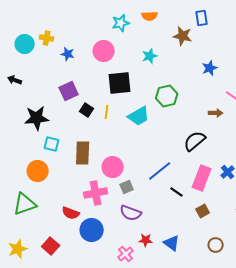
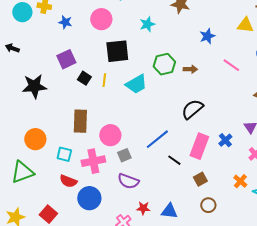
brown arrow: (216, 113) -> (190, 69), moved
cyan square: (52, 144) -> (64, 154), moved
blue triangle: (172, 243) -> (169, 211), turned -30
brown circle: (216, 245) -> (208, 205), moved

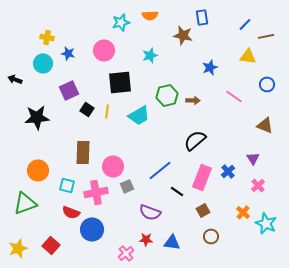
cyan circle: (22, 12) -> (43, 63), moved
purple semicircle: (128, 181) -> (150, 212), moved

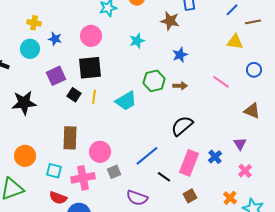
blue star: (210, 67) -> (180, 55), moved
black square: (120, 82) -> (90, 68), moved

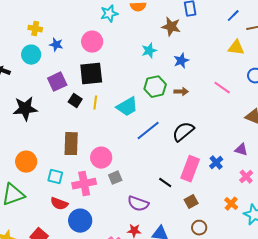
cyan star: (137, 41) -> (149, 51), moved
purple triangle: (240, 144) -> (241, 150), turned -40
blue line: (147, 156) -> (148, 131), moved

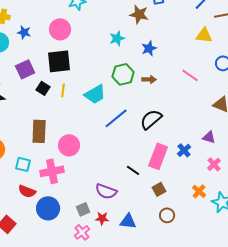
gray square: (115, 178) -> (83, 209), moved

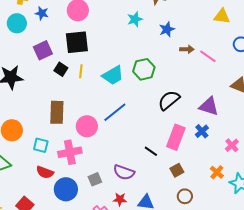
green hexagon: (123, 74) -> (144, 69), moved
brown arrow: (149, 79) -> (187, 49), moved
blue line: (116, 118) -> (115, 112), moved
purple triangle: (209, 137) -> (209, 106), moved, size x1.5
gray square: (83, 209) -> (95, 179), moved

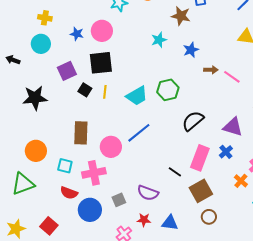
blue star: (42, 13) -> (77, 34), moved
brown square: (177, 170) -> (201, 191), size x1.6
orange cross: (217, 172) -> (241, 181), moved

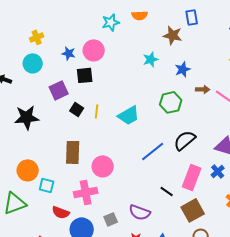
yellow cross: (45, 18) -> (37, 37), turned -32
black square: (101, 63) -> (85, 75), moved, size x0.7
green hexagon: (168, 90) -> (171, 102), moved
blue line: (139, 133) -> (153, 151), moved
cyan square: (65, 166) -> (47, 185), moved

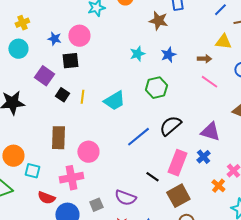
cyan star: (151, 59) -> (137, 54), moved
brown arrow: (203, 89) -> (204, 59), moved
purple square: (59, 90) -> (44, 76), turned -30

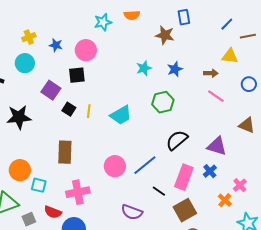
blue star: (54, 39) -> (56, 45), moved
blue line: (138, 137) -> (145, 165), moved
pink circle: (88, 152) -> (115, 166), moved
gray square: (96, 205) -> (29, 219), moved

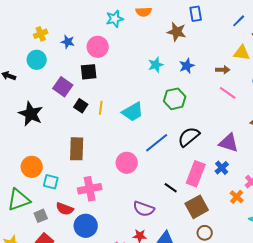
black star: (19, 117) -> (31, 114), turned 30
blue line: (145, 165) -> (157, 143), moved

